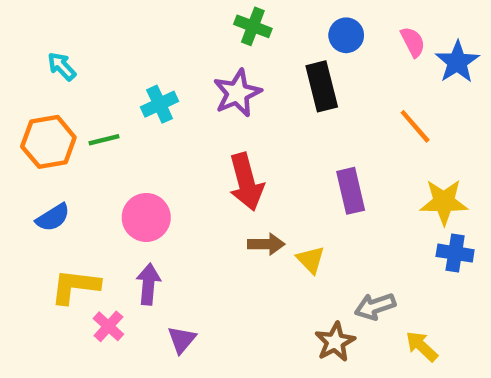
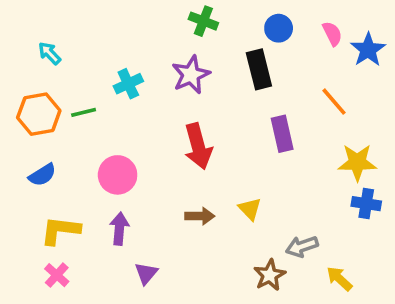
purple rectangle: (351, 191) -> (282, 134), moved
brown arrow: (266, 244) -> (200, 216), moved
pink cross: (108, 326) -> (57, 275), moved

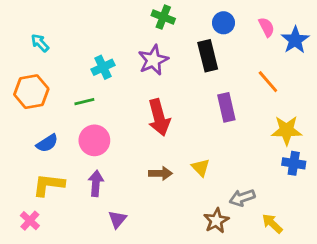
green line: (84, 112) -> (84, 102), moved
blue semicircle: (42, 175) -> (47, 143), moved
pink cross: (57, 275) -> (30, 221), moved

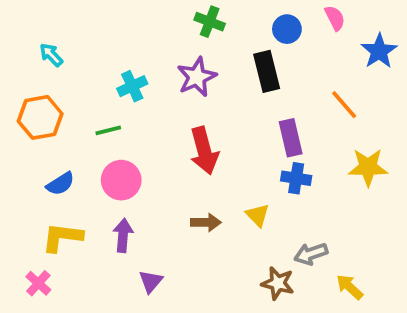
pink semicircle: (266, 27) -> (335, 18), moved
blue cross: (294, 163) -> (296, 178), moved
brown star: (216, 221) -> (278, 283), turned -30

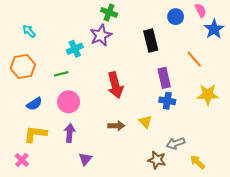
pink semicircle: (335, 18) -> (201, 10), moved
green cross: (210, 22) -> (109, 12), moved
blue circle: (287, 29) -> (176, 17), moved
purple star: (197, 77) -> (101, 35), moved

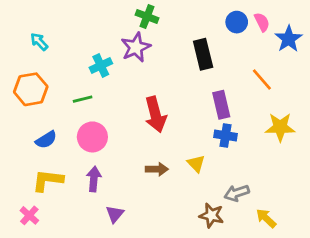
pink semicircle: (201, 10) -> (262, 22), moved

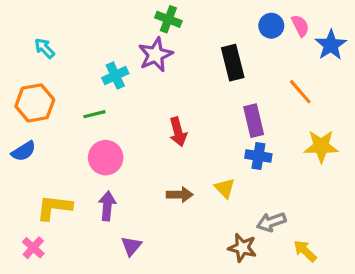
red arrow: (155, 115) -> (178, 132), size x0.7
blue semicircle: (46, 140) -> (24, 151), moved

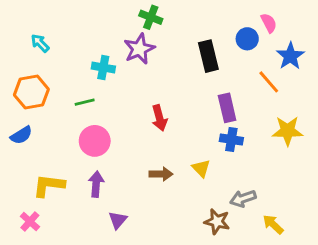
blue circle: (271, 26) -> (247, 39), moved
blue star: (331, 45) -> (290, 56), moved
cyan cross: (115, 76) -> (103, 68), turned 35

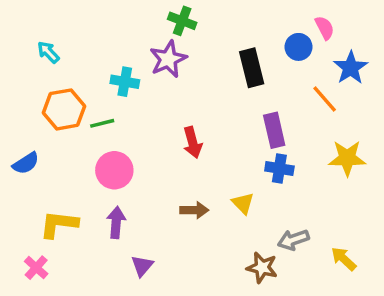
orange hexagon: (31, 92) -> (64, 109), moved
yellow arrow: (273, 224) -> (344, 259), moved

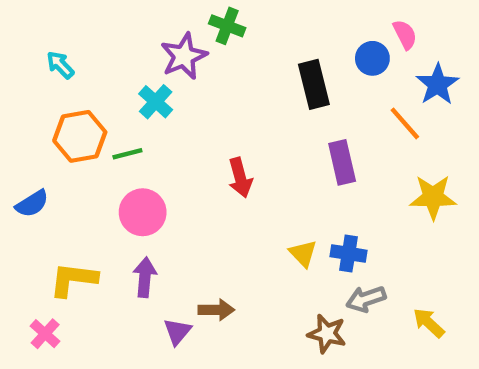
purple star: (168, 59) -> (184, 56), moved
cyan cross: (125, 82) -> (156, 102), turned 32
blue cross: (279, 169) -> (349, 253), moved
brown arrow: (194, 210) -> (216, 310), moved

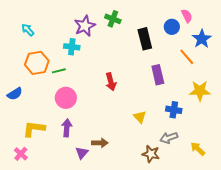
green cross: (227, 26) -> (113, 19), moved
cyan cross: (156, 102) -> (72, 47), turned -35
blue cross: (349, 253) -> (174, 110), moved

